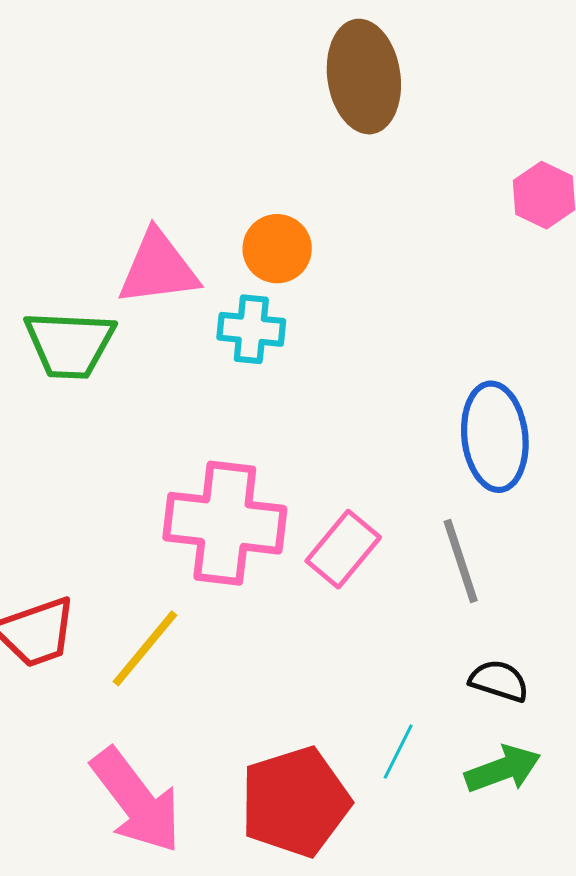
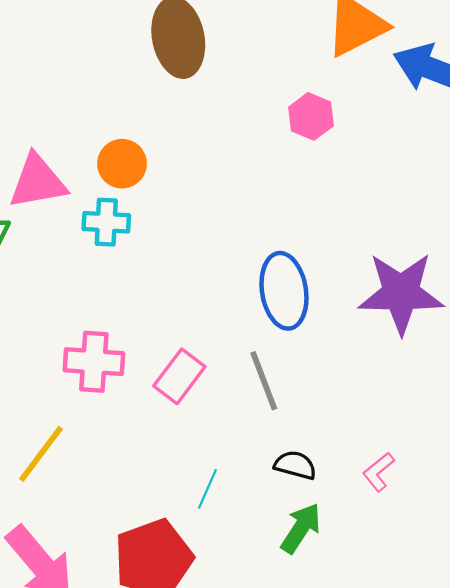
pink cross: (225, 523) -> (94, 362), size x0.7
cyan line: (398, 752) -> (207, 489), moved
green arrow: (503, 769) -> (301, 528), turned -34

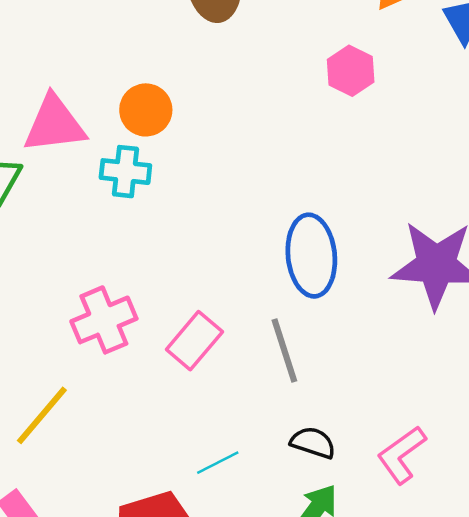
pink cross: (94, 362) -> (104, 320), turned -30
pink L-shape: (378, 472) -> (402, 455), size x1.4
cyan line: (207, 489) -> (218, 463), turned 36

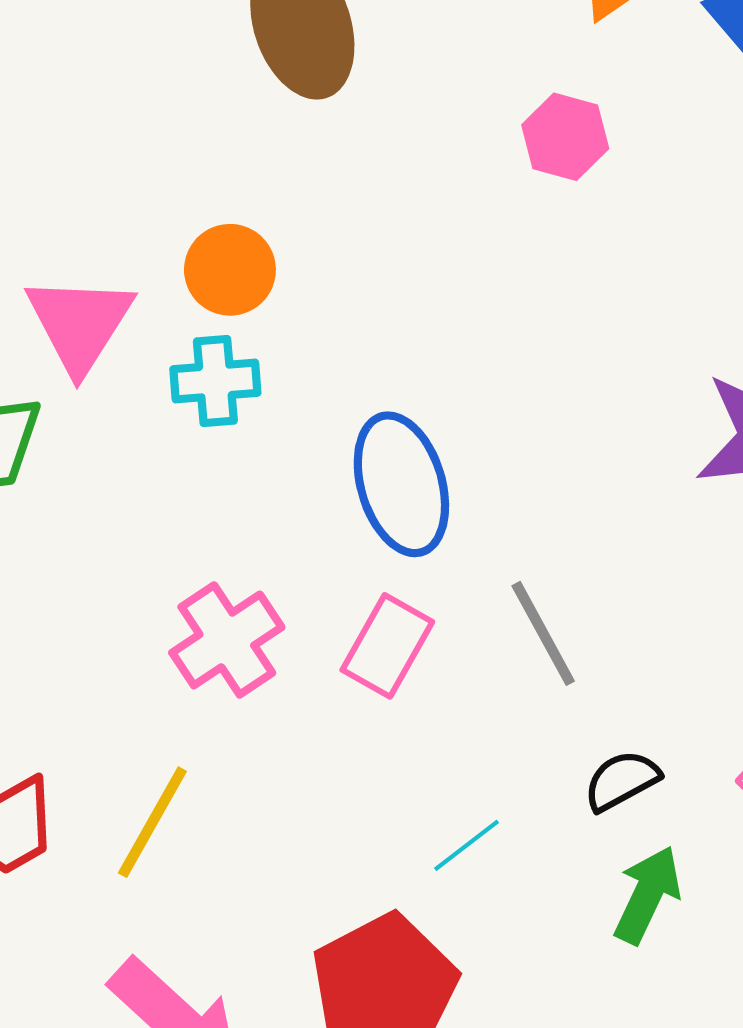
pink triangle: (55, 124) -> (80, 323), turned -40
blue ellipse: (311, 256) -> (401, 484), moved
black semicircle: (313, 443) -> (622, 781), turned -36

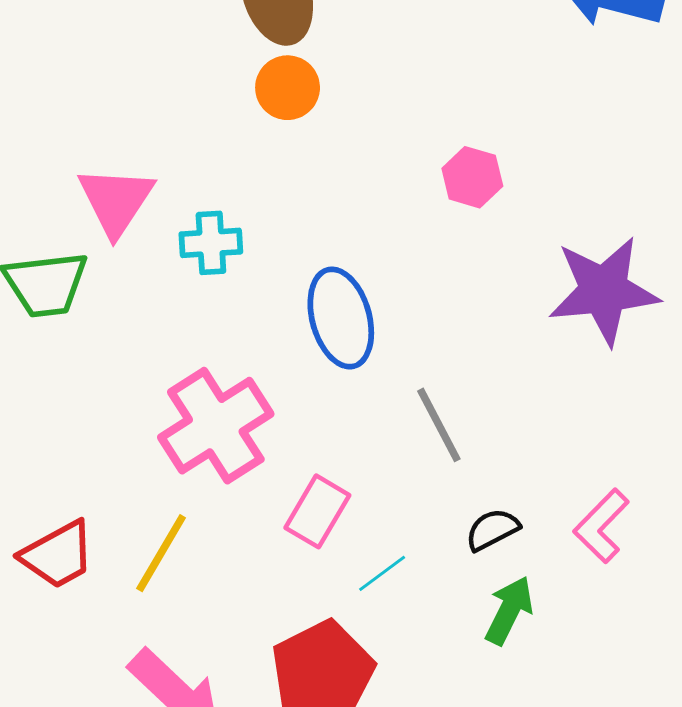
pink hexagon: (565, 137) -> (472, 177), moved
orange circle: (230, 270) -> (288, 88), moved
pink cross: (227, 640) -> (216, 426), size x1.4
pink rectangle: (387, 646) -> (317, 511), moved

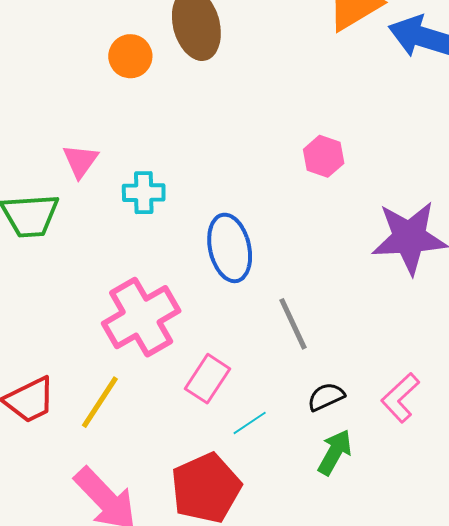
orange circle: (288, 88) -> (130, 56), moved
pink triangle: (116, 201) -> (80, 161), size x0.7

